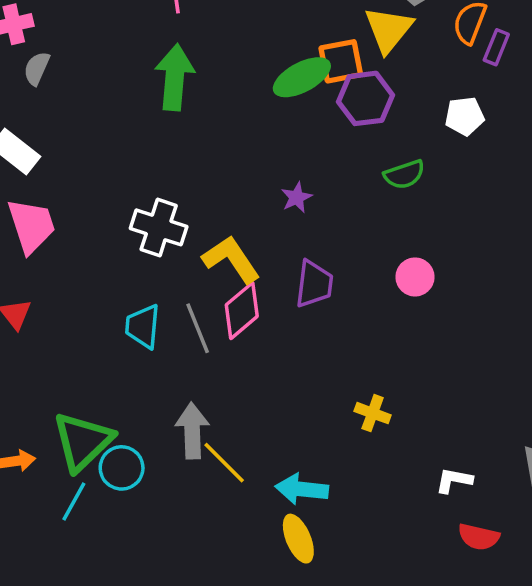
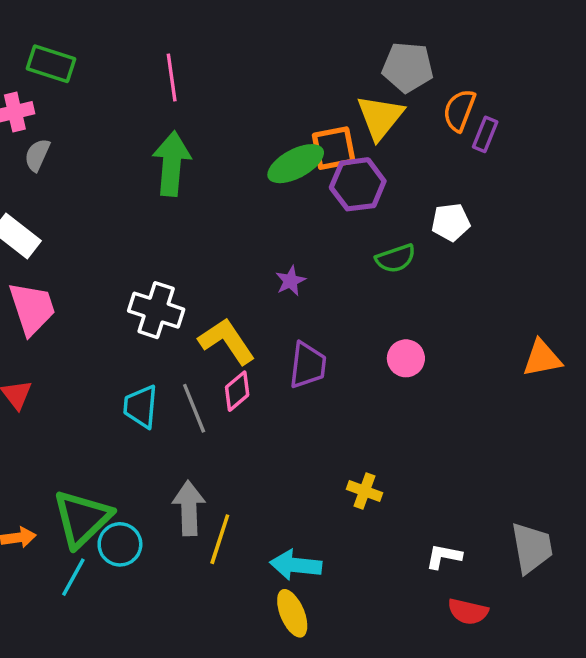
white pentagon: (464, 116) -> (451, 222), moved
pink diamond: (242, 311) -> (237, 391), size x0.7
yellow line: (224, 463) -> (220, 539), turned 63

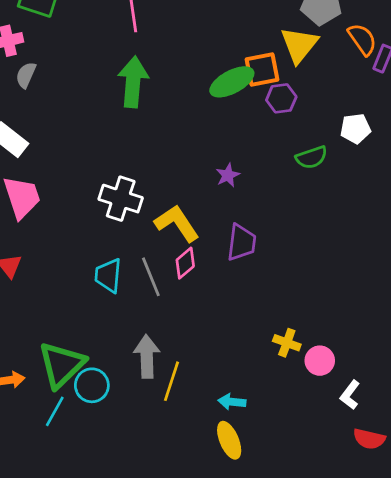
orange semicircle: (459, 110) -> (362, 39), turned 124
purple hexagon: (358, 184) -> (281, 98), size x0.7
pink circle: (406, 358) -> (320, 361), moved
white L-shape: (444, 556) -> (350, 395), turned -64
cyan arrow: (296, 565) -> (232, 402), size x0.7

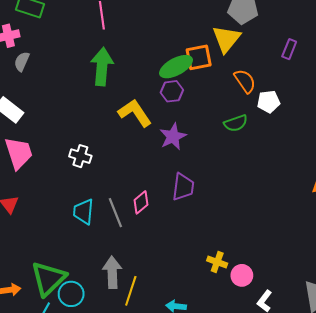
orange semicircle: (362, 39) -> (245, 81), moved
purple hexagon: (281, 98) -> (172, 91), moved
purple star: (228, 175) -> (173, 137), size x1.5
white cross: (121, 199) -> (80, 156), moved, size x0.7
yellow L-shape: (177, 223) -> (135, 113), moved

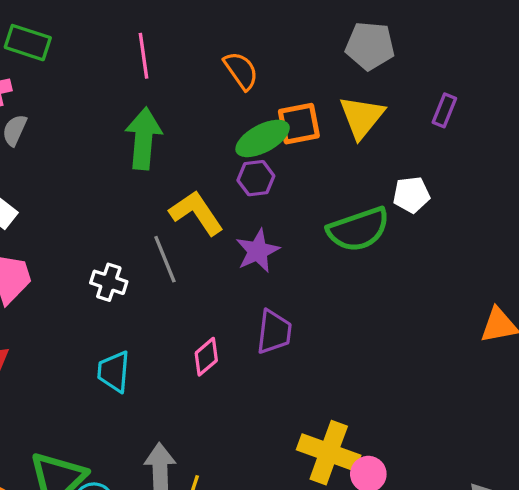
yellow triangle: (226, 39) -> (362, 117), moved
orange semicircle: (245, 81) -> (241, 71), moved
green semicircle: (236, 123) -> (358, 229), size x1.6
gray line: (115, 213) -> (165, 259), moved
yellow cross: (217, 262) -> (329, 453), size x1.8

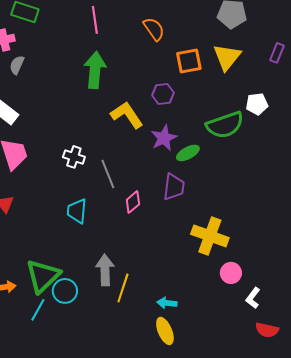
green ellipse: (263, 138) -> (188, 153), moved, size x0.7
gray line: (165, 259) -> (108, 174), moved
yellow cross: (329, 453) -> (210, 236), moved

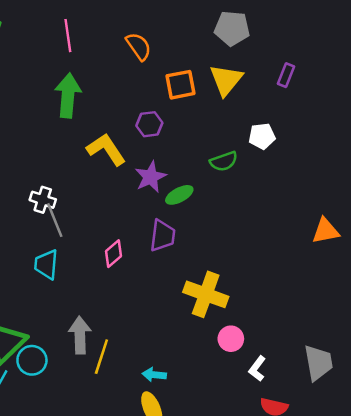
green semicircle: (225, 125) -> (224, 161), size x0.6
gray line: (108, 174) -> (55, 220), moved

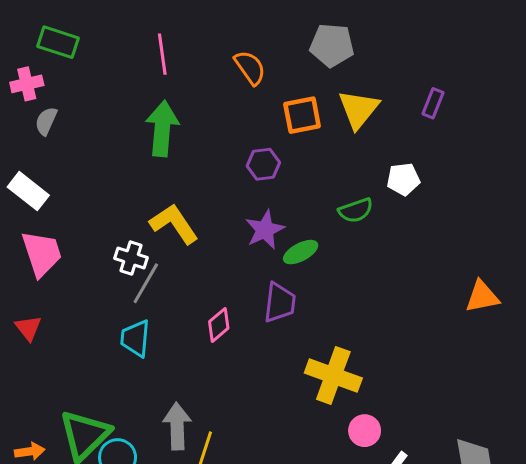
gray pentagon: (232, 28) -> (332, 45), moved
yellow L-shape: (106, 149) -> (174, 224), moved
gray line: (55, 220) -> (146, 283), turned 52

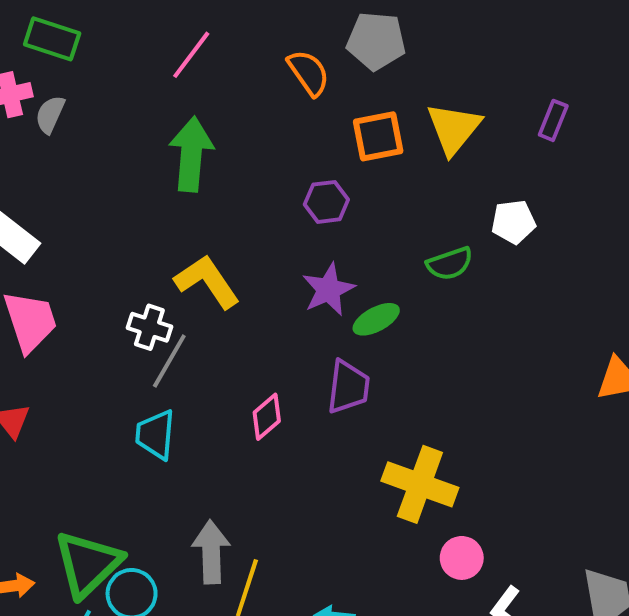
gray pentagon: (332, 45) -> (376, 41), moved
pink line: (162, 54) -> (191, 55), turned 45
gray semicircle: (46, 121) -> (50, 114), moved

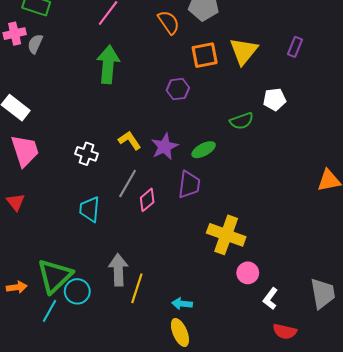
yellow L-shape: (207, 282) -> (130, 140), moved, size x0.7
purple star: (328, 289) -> (165, 147), moved
gray line: (169, 361) -> (128, 184), moved

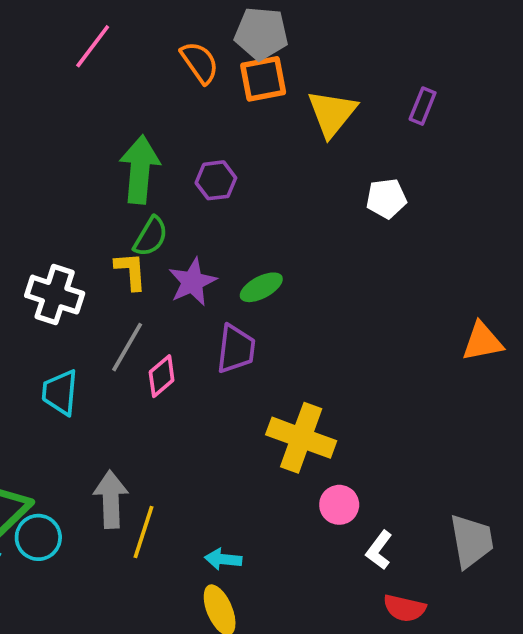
orange square: (205, 55) -> (263, 79), moved
green arrow: (108, 64) -> (140, 169), moved
green semicircle: (242, 121) -> (151, 237), moved, turned -40
yellow L-shape: (130, 140) -> (131, 271), turned 30
white cross: (87, 154) -> (55, 295), size x1.4

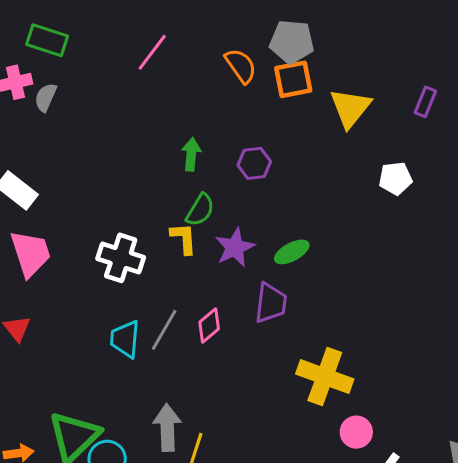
green arrow: (140, 169) -> (191, 154), size x0.6
gray line: (127, 347) -> (164, 330), moved

